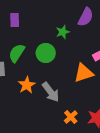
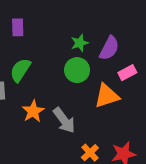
purple semicircle: (86, 17) -> (109, 48), moved
green circle: (46, 53) -> (77, 70), moved

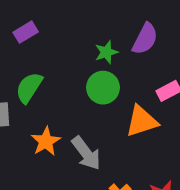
purple rectangle: (18, 27) -> (26, 32), turned 60
purple semicircle: (109, 48) -> (145, 39), moved

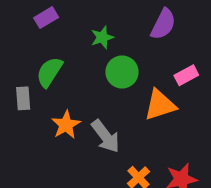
green star: (106, 52) -> (102, 37), moved

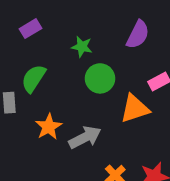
green star: (102, 37) -> (82, 47), turned 30
gray arrow: (106, 136) -> (85, 137), turned -80

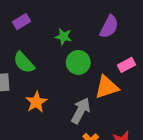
green semicircle: (34, 78) -> (24, 62), turned -75
gray arrow: (85, 137) -> (81, 111), moved, turned -35

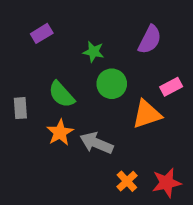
green semicircle: (24, 62) -> (61, 94), moved
gray arrow: (81, 111) -> (96, 143), moved, turned -95

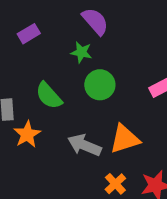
purple semicircle: (150, 40) -> (95, 21), moved, turned -68
orange triangle: (147, 114) -> (125, 139), moved
orange star: (60, 132) -> (27, 134), moved

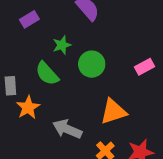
green star: (81, 52) -> (62, 45), moved, turned -30
gray arrow: (84, 145) -> (67, 129), moved

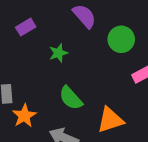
green circle: (92, 64) -> (121, 39), moved
green semicircle: (47, 74) -> (71, 98), moved

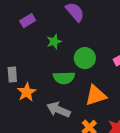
green circle: (121, 39) -> (85, 58), moved
green semicircle: (71, 98) -> (64, 78), turned -50

